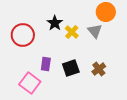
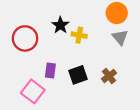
gray triangle: (95, 31) -> (120, 37), moved
yellow cross: (72, 32) -> (79, 35), turned -32

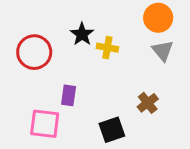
black square: (78, 75) -> (112, 130), moved
pink square: (33, 91) -> (45, 124), turned -30

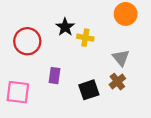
gray triangle: (163, 51) -> (121, 58), moved
pink square: (45, 124) -> (18, 92), moved
black square: (112, 130) -> (89, 90), moved

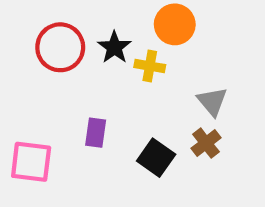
orange circle: (126, 14) -> (175, 24), moved
red circle: (27, 41) -> (60, 47), moved
black square: (89, 90) -> (156, 158), turned -36

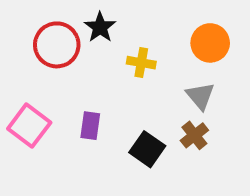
orange circle: (175, 24) -> (210, 43), moved
black star: (114, 47) -> (100, 27), moved
pink square: (31, 162) -> (29, 126), moved, turned 30

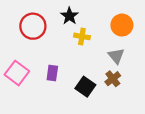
black star: (100, 27) -> (69, 16), moved

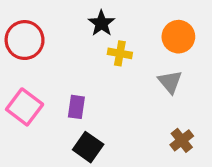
red circle: (33, 26) -> (25, 40), moved
brown cross: (113, 79) -> (182, 140), moved
black square: (85, 87) -> (88, 147), moved

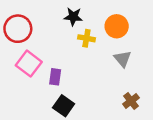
black star: (101, 23) -> (73, 17), turned -30
orange circle: (178, 37) -> (117, 26), moved
pink square: (25, 107) -> (29, 64), moved

